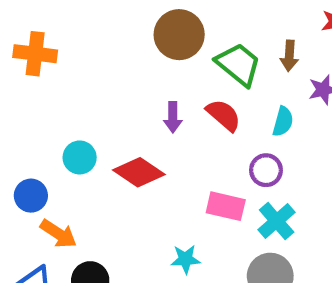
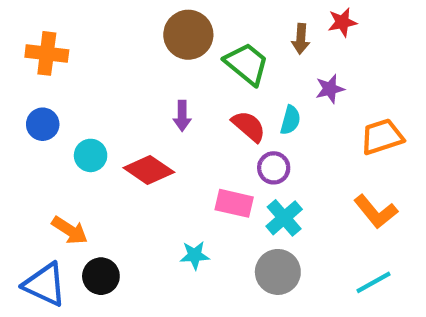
brown arrow: (289, 56) -> (301, 39), moved
red semicircle: (224, 115) -> (249, 126), moved
blue circle: (31, 196) -> (43, 124), moved

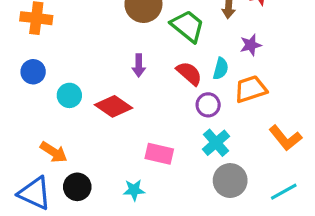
orange trapezoid: (382, 137) -> (251, 89), moved
pink rectangle: (234, 203) -> (159, 154), moved
cyan star: (195, 255) -> (134, 190), moved
gray circle: (278, 272) -> (230, 181), moved

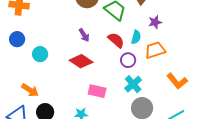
purple arrow: (139, 65) -> (84, 35), turned -32
red diamond: (114, 106) -> (81, 61), moved

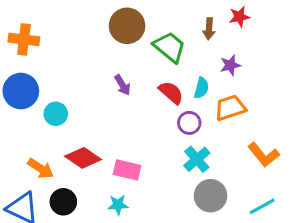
blue circle: (17, 39) -> (21, 91), size x1.5
red diamond: (81, 61) -> (83, 158), moved
pink rectangle: (97, 91) -> (127, 170), moved

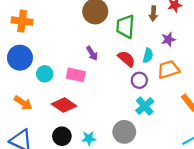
green trapezoid: (170, 47) -> (125, 26), turned -125
orange arrow: (41, 168) -> (23, 103), moved
pink rectangle: (127, 170) -> (76, 75), moved
gray circle: (211, 196) -> (124, 132), moved
black circle: (63, 202) -> (62, 136), moved

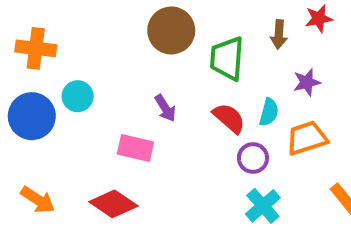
cyan circle: (45, 74) -> (78, 96), moved

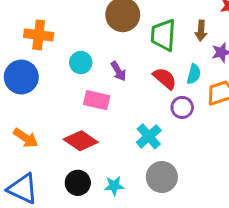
brown arrow: (279, 34) -> (201, 31), moved
orange cross: (36, 48) -> (39, 35), moved
cyan circle: (78, 96) -> (81, 63), moved
cyan cross: (263, 206) -> (149, 136), moved

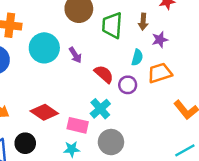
cyan circle: (81, 63) -> (44, 48), size x1.6
red semicircle: (165, 78) -> (104, 74), moved
pink rectangle: (97, 100) -> (78, 125), moved
black circle: (78, 183) -> (25, 143), moved

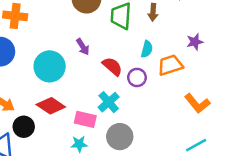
purple star: (160, 40) -> (195, 42), moved
cyan circle: (44, 48) -> (50, 66), moved
black circle: (25, 143) -> (24, 127), moved

